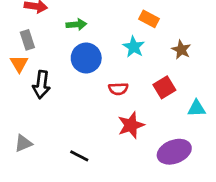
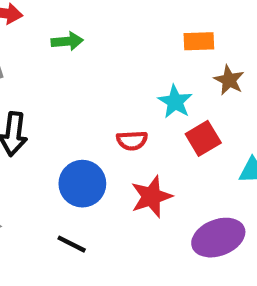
orange rectangle: (149, 19) -> (199, 41), moved, turned -30
cyan star: (134, 47) -> (175, 102), moved
blue circle: (86, 58) -> (82, 184), moved

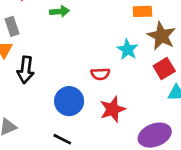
brown star: (229, 80) -> (161, 36), size x1.5
red square: (203, 138) -> (164, 68), moved

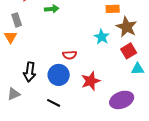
black arrow: (26, 70) -> (30, 72), moved
red semicircle: (100, 74) -> (70, 55), moved

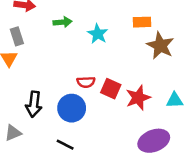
cyan star: (102, 37) -> (98, 34), moved
red square: (129, 51) -> (111, 89), moved, turned -35
red star: (91, 81) -> (138, 98), moved

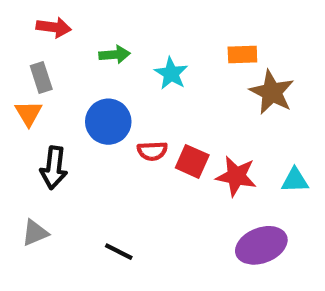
red star: (138, 98) -> (236, 176), turned 30
black arrow: (34, 104) -> (54, 168), moved
blue circle: (72, 108) -> (108, 122), moved

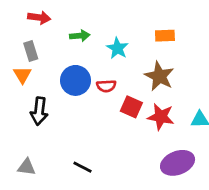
brown star: (272, 92) -> (159, 76), moved
red semicircle: (152, 151) -> (106, 86), moved
gray triangle: (35, 233) -> (27, 167), moved, turned 30

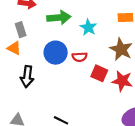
green arrow: (80, 36) -> (59, 18), size x1.5
orange triangle: (22, 75) -> (14, 48), turned -32

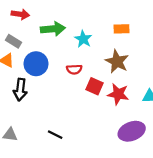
gray rectangle: (21, 30) -> (14, 41), turned -40
blue circle: (56, 53) -> (36, 64), moved

